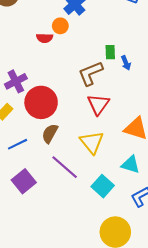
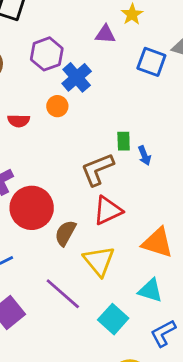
red semicircle: (45, 38) -> (19, 121), moved
red triangle: (98, 104) -> (108, 210), turned 30
brown semicircle: (50, 133) -> (65, 233), moved

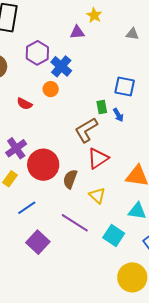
blue square: (151, 62) -> (125, 87), moved
red semicircle: (19, 121) -> (24, 104), turned 35
yellow triangle: (99, 261) -> (97, 195), size x0.7

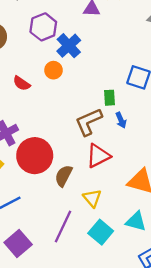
blue arrow: (118, 115) -> (121, 120), moved
purple line: (75, 223) -> (63, 226), turned 76
cyan square: (114, 235) -> (101, 232), moved

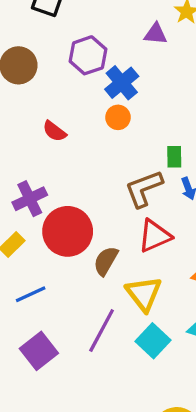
orange circle: (53, 70) -> (118, 117), moved
yellow triangle: (92, 198) -> (144, 294), size x1.4

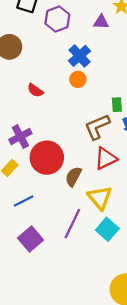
purple hexagon: (88, 55) -> (57, 19), moved

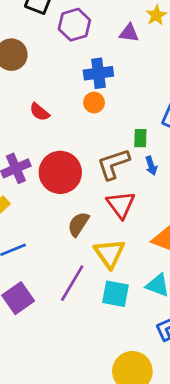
blue cross: (79, 56) -> (98, 73), turned 30
red circle: (47, 158) -> (60, 172), moved
red triangle: (106, 158) -> (121, 205), turned -45
cyan square: (107, 229) -> (115, 294), turned -35

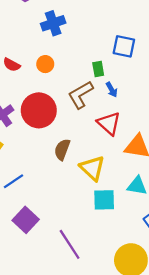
orange circle: (94, 103) -> (45, 64), moved
red triangle: (121, 205) -> (109, 123), moved
purple line: (72, 283) -> (70, 244), moved, turned -52

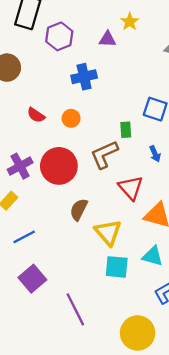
blue arrow: (112, 90) -> (155, 154), moved

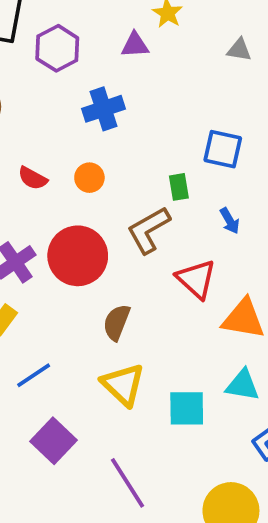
yellow triangle: (108, 232) -> (123, 385), moved

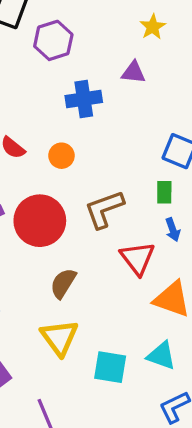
purple triangle: (135, 45) -> (134, 72), moved
green rectangle: (179, 187) -> (164, 192), moved
blue arrow: (230, 221) -> (173, 230), moved

